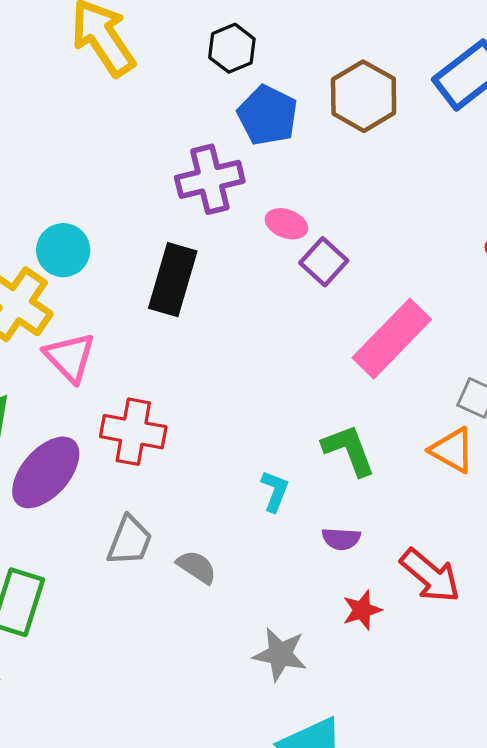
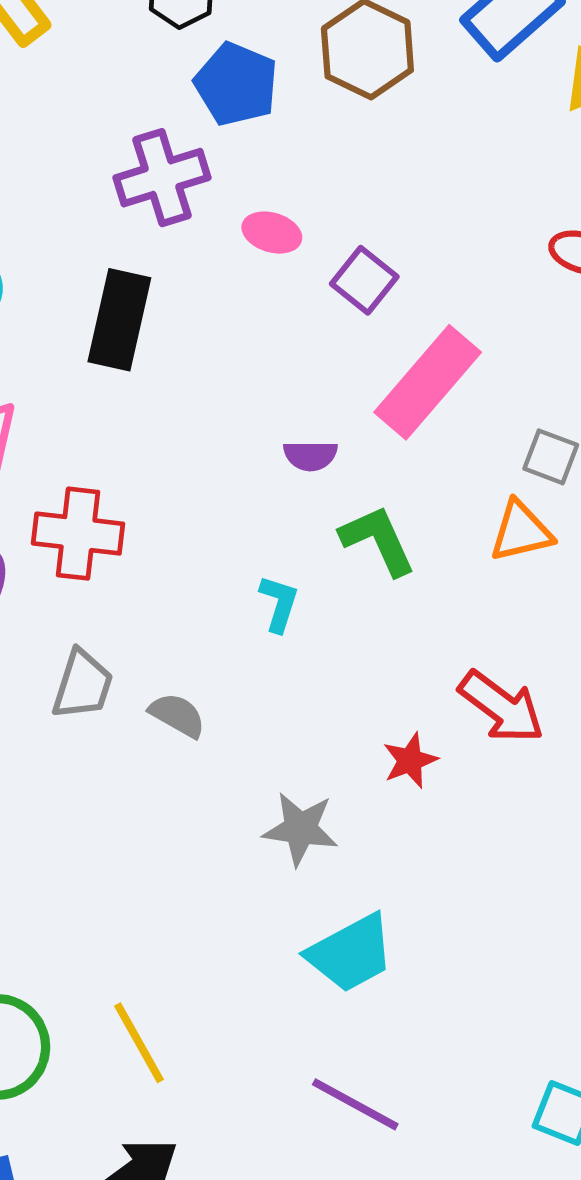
purple square: (324, 262) -> (364, 280), moved
orange triangle: (452, 450) -> (521, 531), turned -39
purple semicircle: (341, 539) -> (310, 456), moved

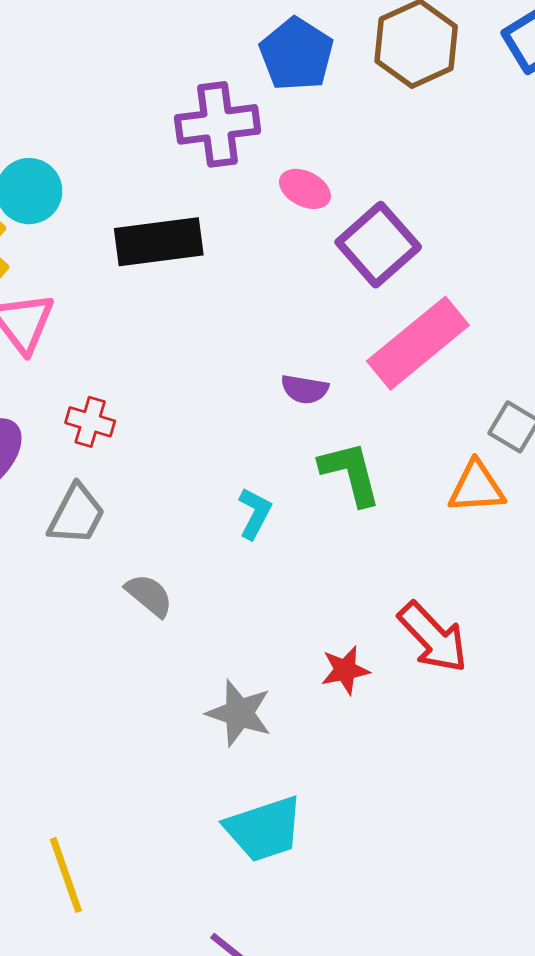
purple square: (364, 280) -> (378, 245), size x1.4
black rectangle: (119, 320) -> (159, 242), turned 60
red cross: (78, 534) -> (90, 422), size x0.6
gray trapezoid: (83, 685) -> (76, 515), moved

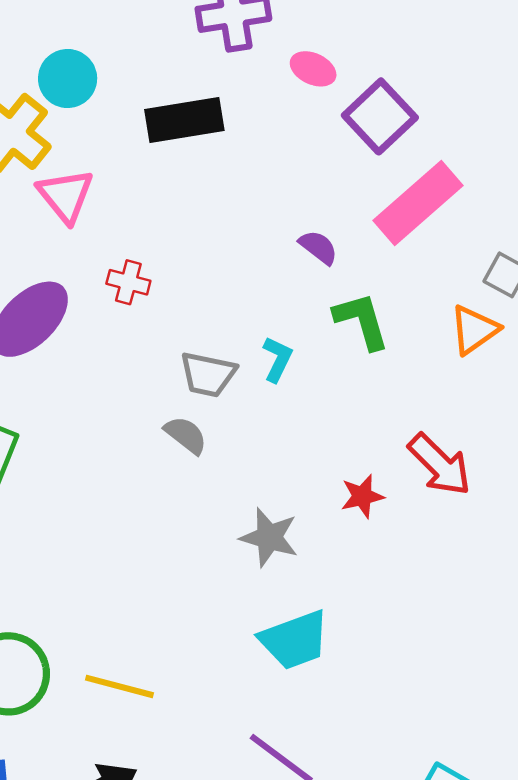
purple semicircle: (305, 389) -> (318, 247), turned -150
orange triangle: (477, 487) -> (474, 330), turned -30
gray trapezoid: (76, 515) -> (208, 374), moved, turned 76
yellow line: (66, 875) -> (119, 686), turned -54

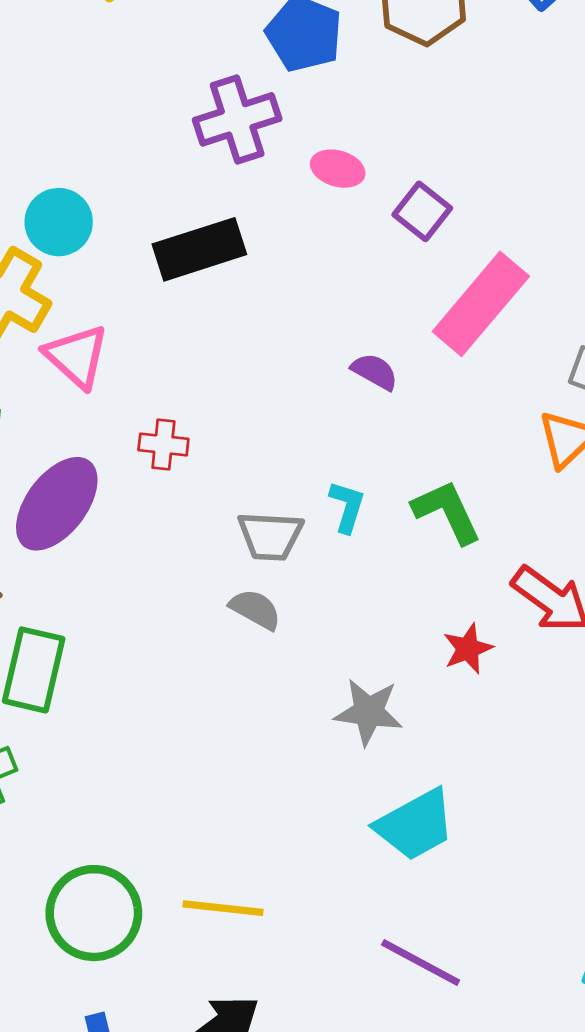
purple square: (380, 116) -> (422, 211), size x0.7
green L-shape: (362, 321) -> (447, 512), moved

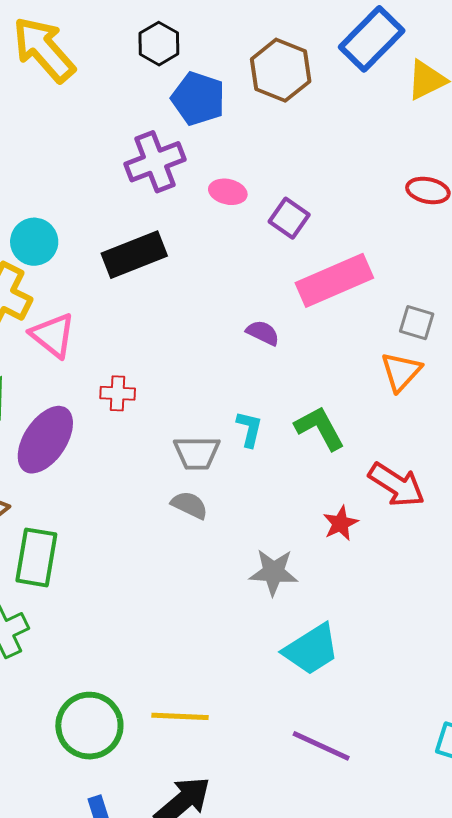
pink rectangle: (481, 304) -> (334, 280), turned 30

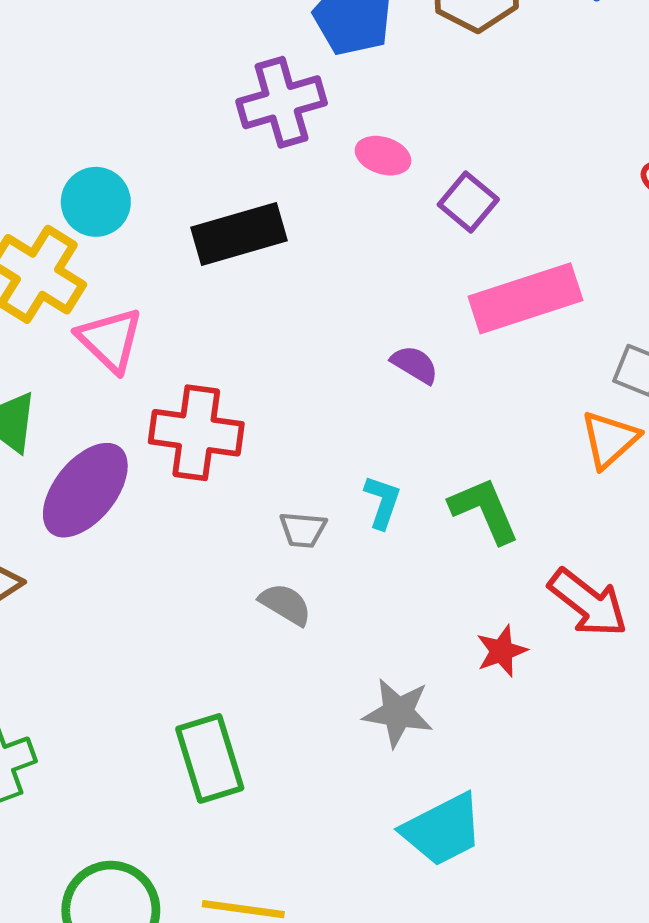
red cross: (118, 393) -> (196, 433), size x1.8
gray trapezoid: (197, 453) -> (303, 530), size x0.7
green rectangle: (36, 557) -> (210, 758), moved, turned -32

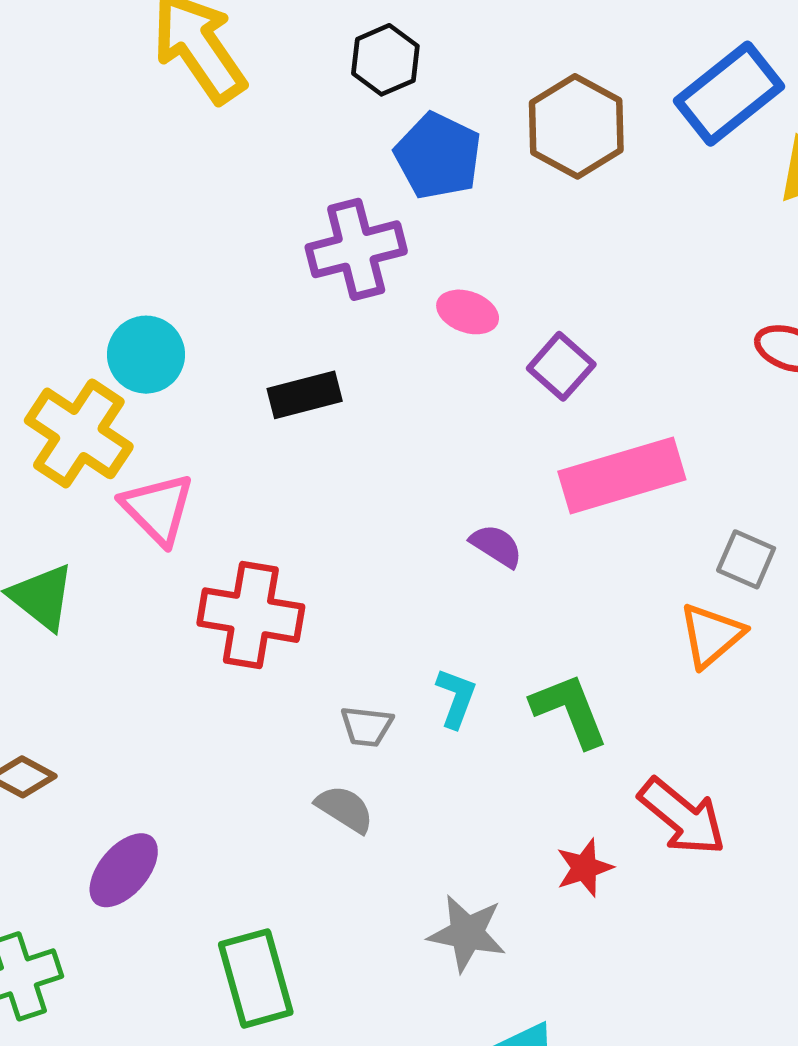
black rectangle: (239, 234) -> (305, 395), size x0.7
purple ellipse: (85, 490) -> (124, 870), moved, size x0.7

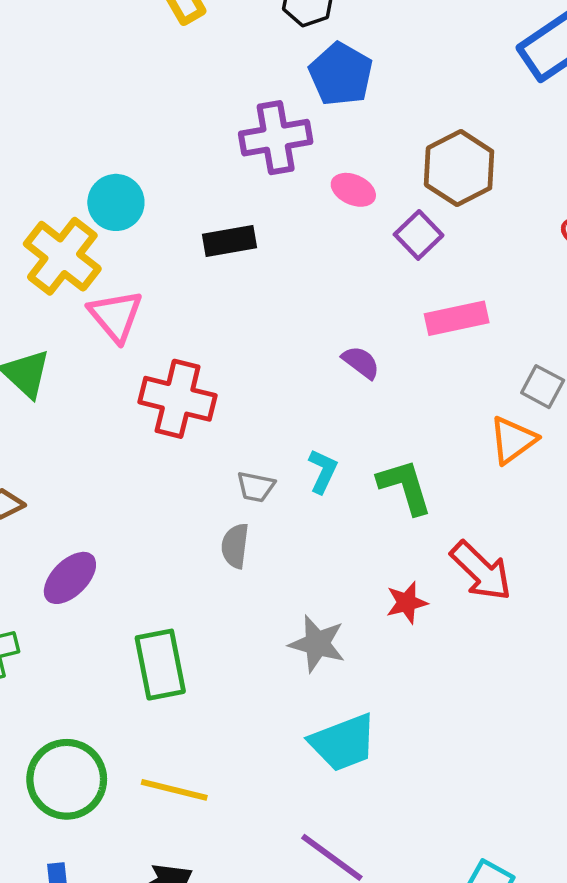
brown hexagon: (576, 126) -> (459, 168), moved
pink rectangle: (622, 476) -> (457, 318), size x0.7
gray semicircle: (345, 809) -> (235, 546), turned -120

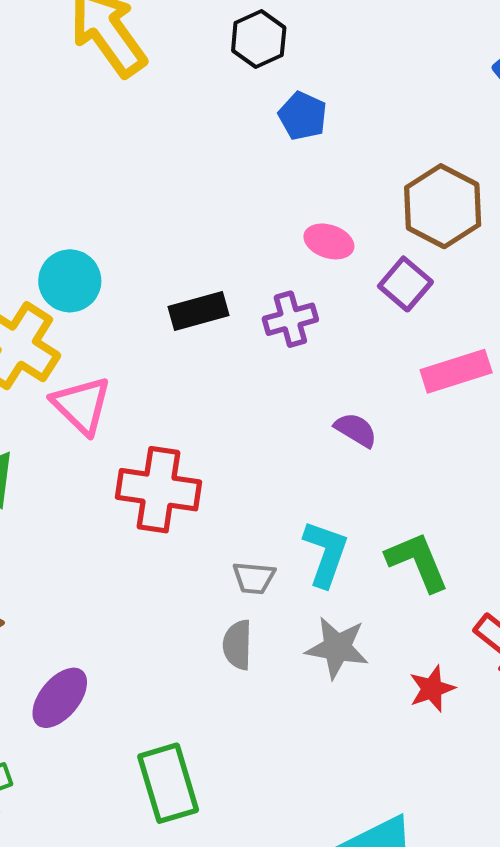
blue pentagon: (341, 74) -> (303, 116), size x0.7
purple cross: (276, 138) -> (290, 319), moved, size x0.7
cyan L-shape: (323, 471) -> (326, 553), size x1.4
gray star: (317, 644) -> (337, 648), moved

